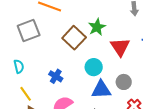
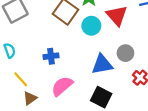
cyan circle: (94, 67) -> (91, 26), moved
blue cross: (56, 76) -> (51, 56), turned -32

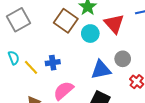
yellow line: (21, 79) -> (31, 67), moved

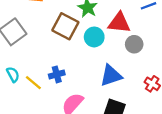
red triangle: (114, 24) -> (119, 23), turned -35
gray circle: (123, 59) -> (134, 44), moved

